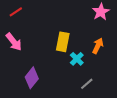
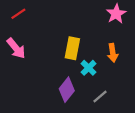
orange arrow: (98, 46) -> (113, 53), turned 147
purple diamond: (32, 78) -> (67, 90), moved

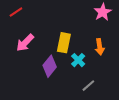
pink arrow: (16, 48) -> (25, 43), moved, turned 84
purple diamond: (67, 90) -> (50, 66), moved

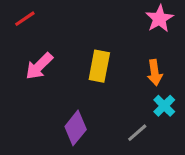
cyan cross: (78, 60) -> (164, 106), moved
purple diamond: (50, 66) -> (76, 128), moved

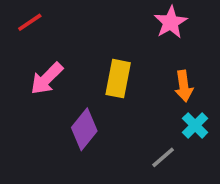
pink star: (159, 19) -> (171, 22), moved
purple diamond: (76, 128) -> (84, 129), moved

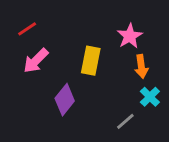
red line: (30, 22) -> (27, 29), moved
pink star: (171, 22) -> (130, 36), moved

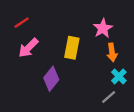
gray line: (125, 121) -> (109, 97), moved

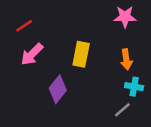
pink star: (103, 28) -> (125, 17), moved, turned 30
cyan cross: (119, 76) -> (134, 87), turned -35

